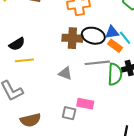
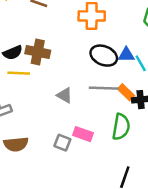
brown cross: (72, 38) -> (38, 52), moved
orange rectangle: (115, 46) -> (126, 92), moved
green semicircle: (115, 74) -> (121, 127), moved

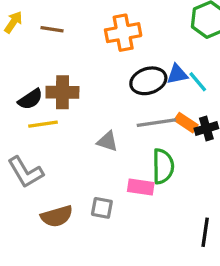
black ellipse: (104, 56) -> (148, 81), turned -30
green semicircle: (121, 127) -> (163, 166), moved
gray square: (62, 143) -> (102, 208), moved

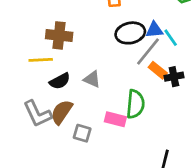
black semicircle: (30, 99) -> (60, 81), moved
gray line: (156, 123) -> (148, 52), moved, turned -48
gray L-shape: (25, 172) -> (37, 114), moved
brown semicircle: (57, 216) -> (62, 112), moved, turned 135

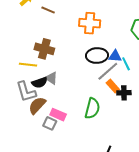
gray triangle: (92, 79) -> (51, 78), moved
gray L-shape: (37, 114) -> (26, 92), moved
pink rectangle: (115, 119) -> (58, 115), moved

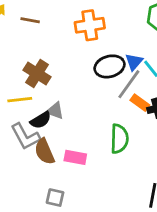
brown cross: (44, 49) -> (37, 74), turned 30
blue triangle: (115, 56) -> (134, 62), turned -40
brown semicircle: (37, 105) -> (45, 152), turned -54
gray square: (50, 123) -> (55, 198), moved

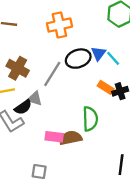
gray line: (129, 84) -> (52, 74), moved
brown semicircle: (45, 152) -> (71, 138), moved, turned 105

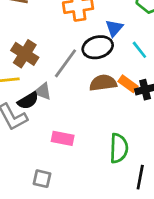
blue triangle: (98, 53) -> (114, 28), moved
green semicircle: (90, 119) -> (119, 148), moved
brown semicircle: (71, 138) -> (103, 83), moved

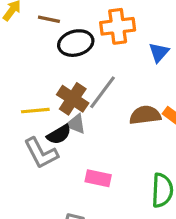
black ellipse: (98, 47) -> (76, 43), moved
brown cross: (25, 54) -> (73, 99), moved

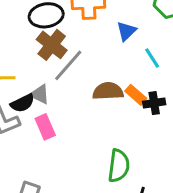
brown cross: (73, 99) -> (52, 45), moved
pink rectangle: (98, 178) -> (45, 127), moved, turned 50

